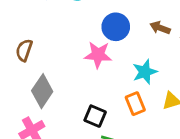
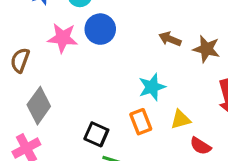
blue circle: (116, 27) -> (100, 29), moved
pink star: (98, 55) -> (63, 38), moved

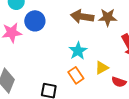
brown arrow: (170, 39) -> (82, 17), size x1.5

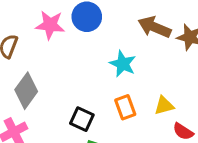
cyan star: (78, 51) -> (123, 64), moved, turned -30

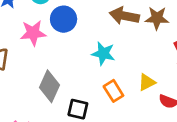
gray diamond: (26, 91) -> (50, 86), moved

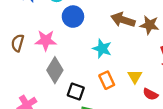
pink star: (33, 33) -> (46, 40), moved
yellow triangle: (147, 82) -> (135, 76), turned -40

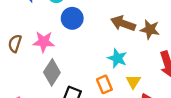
cyan star: (102, 49) -> (117, 58), moved

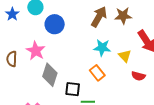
brown arrow: (123, 23) -> (99, 17), turned 115
pink star: (44, 42) -> (36, 51), turned -30
yellow triangle: (133, 82) -> (125, 56), moved

